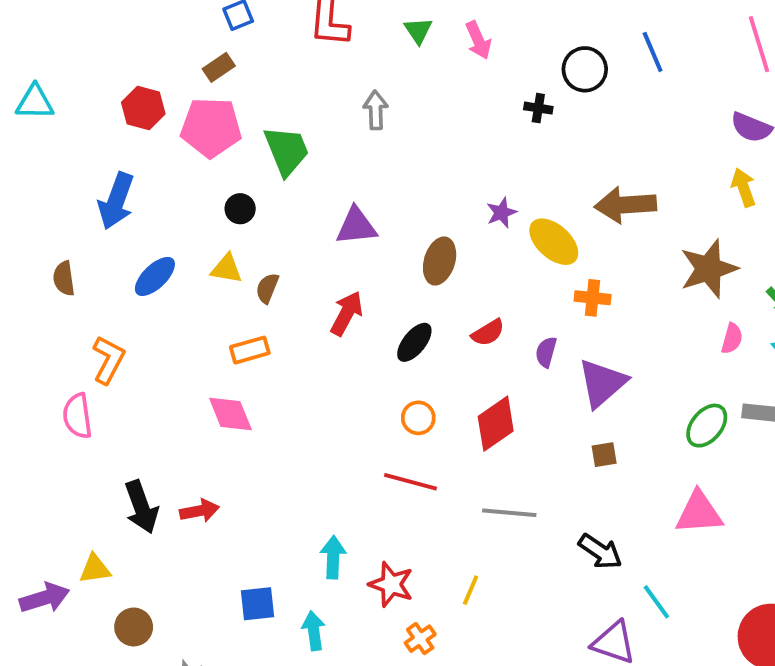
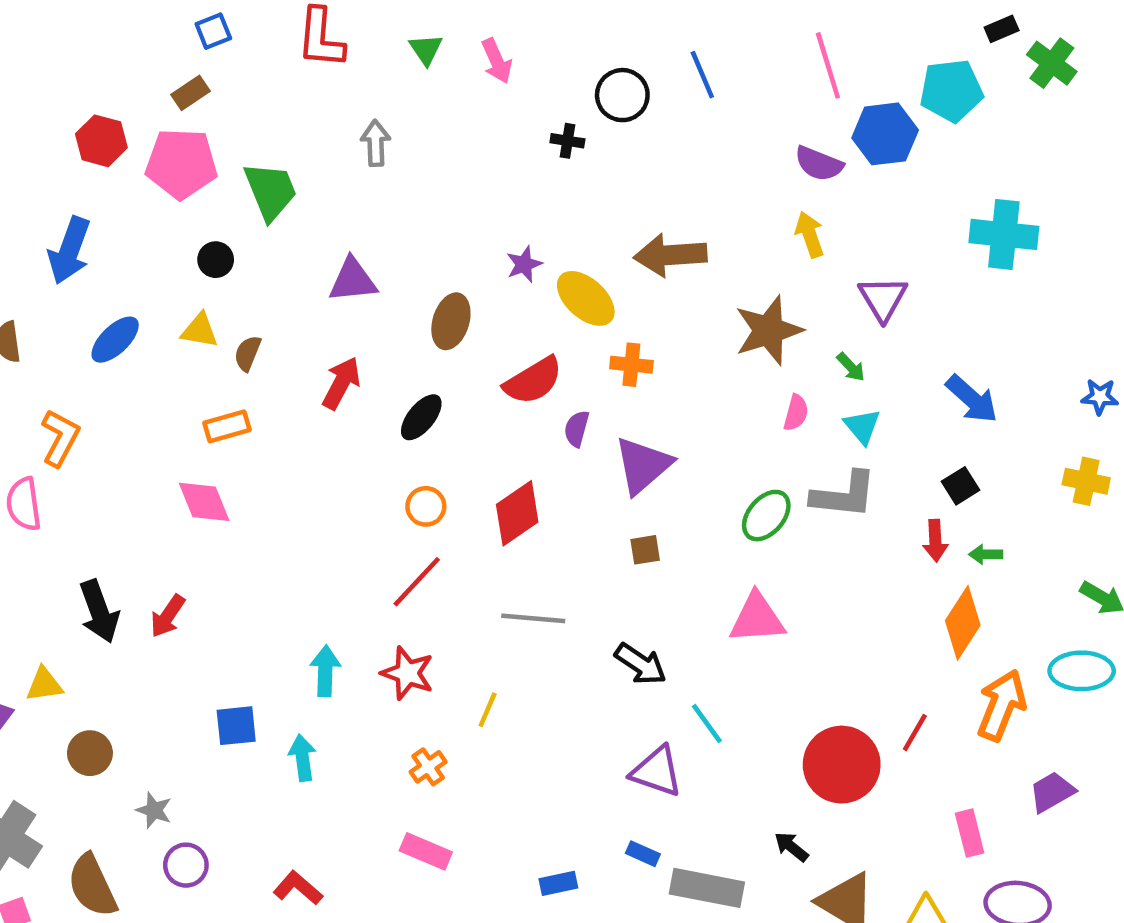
red semicircle: (488, 333) -> (533, 381), moved, size x1.5
red line: (411, 482) -> (417, 582), turned -62
red arrow: (199, 511) -> (168, 616), turned 135
red star: (391, 584) -> (408, 673), moved

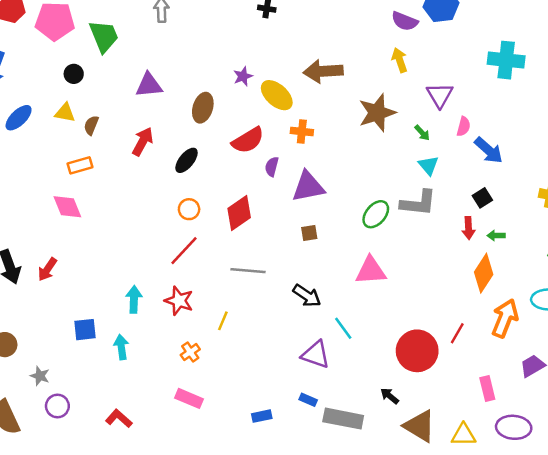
pink semicircle: (796, 413) -> (464, 126), moved
purple triangle: (643, 465) -> (308, 187), turned 30

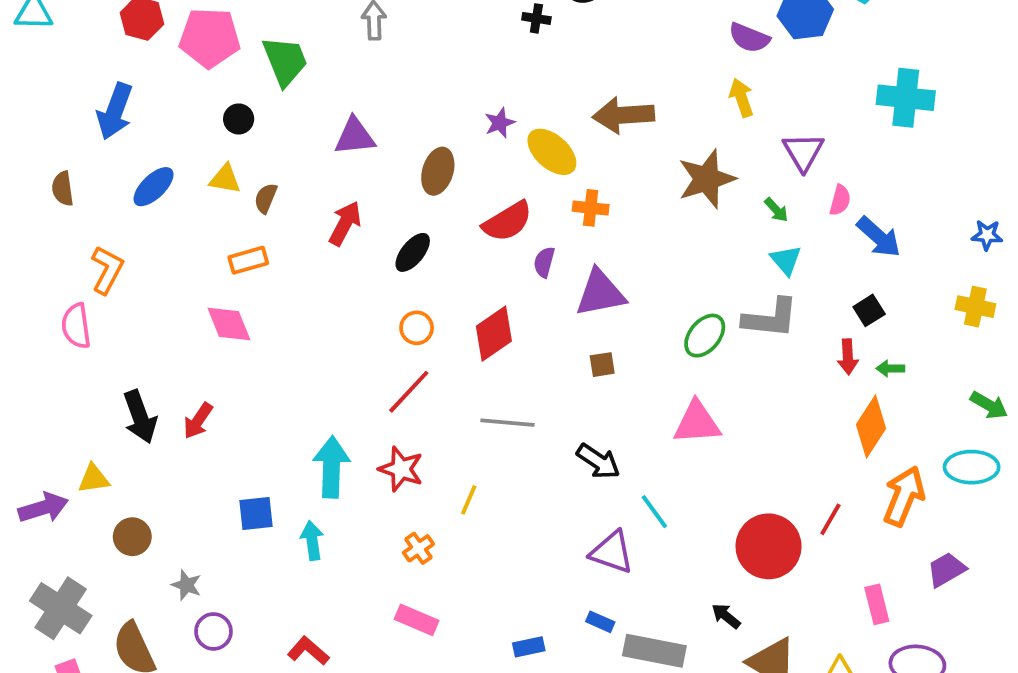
cyan arrow: (134, 299) -> (331, 467), size x1.4

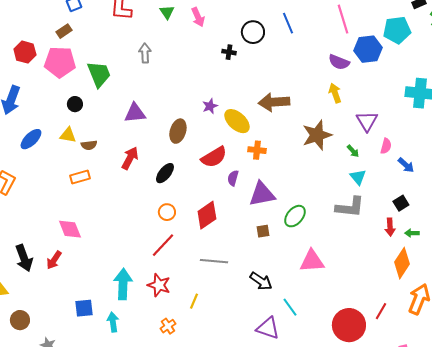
brown semicircle: (266, 198) -> (89, 145), turned -119
blue arrow: (879, 237) -> (406, 165), size x0.7
pink diamond: (229, 324) -> (70, 229), moved
green ellipse: (705, 336) -> (295, 216), moved

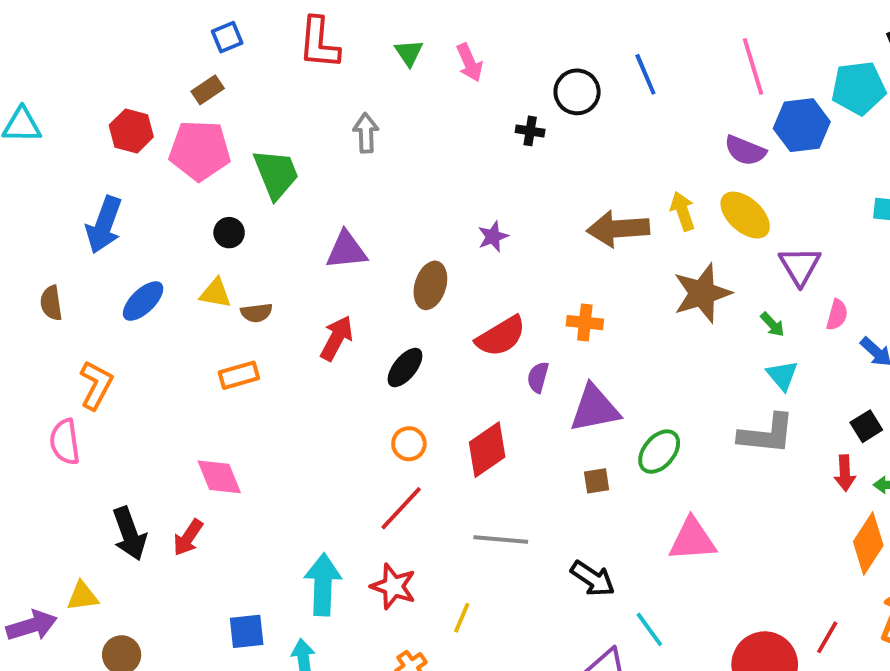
yellow arrow: (335, 93) -> (683, 211), moved
yellow ellipse: (237, 121) -> (745, 215), moved

